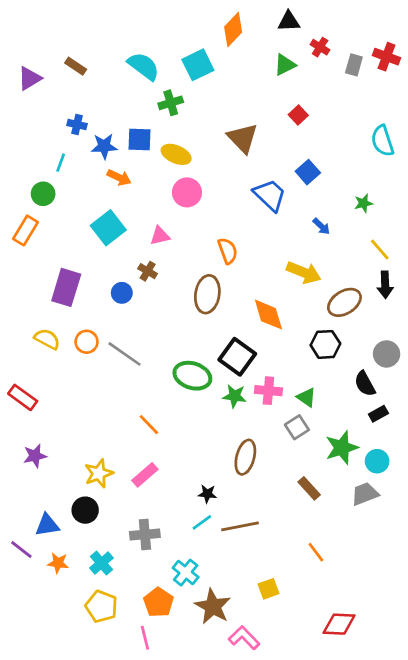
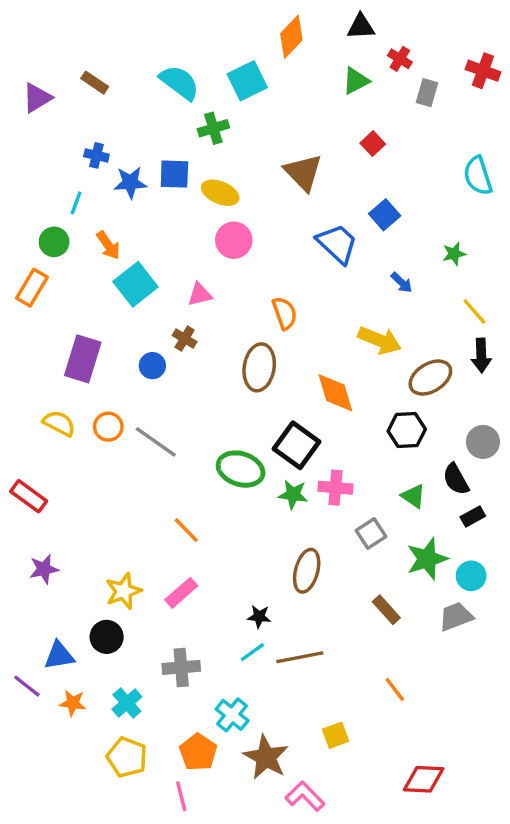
gray rectangle: (354, 65) -> (427, 93), moved
orange arrow: (119, 177) -> (108, 245), moved, turned 30
green triangle: (306, 397) -> (413, 496), moved

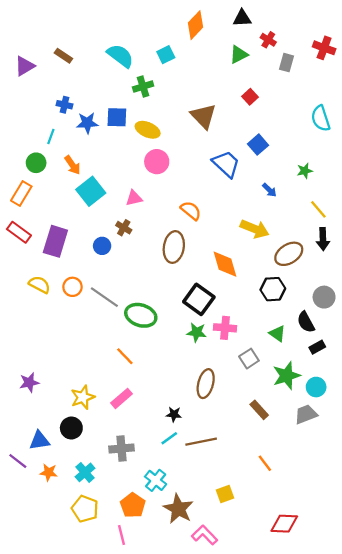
cyan square: (247, 81) -> (166, 55), size x0.7
orange semicircle: (285, 313) -> (191, 211), turned -30
green ellipse: (241, 469) -> (141, 315), moved
red rectangle: (29, 496) -> (19, 232), moved

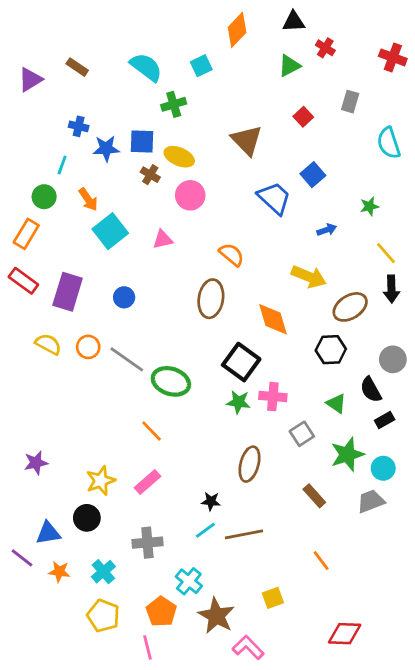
gray rectangle: (286, 63) -> (350, 102), moved
blue arrow: (269, 190) -> (327, 230), turned -63
brown cross: (124, 228) -> (150, 175), moved

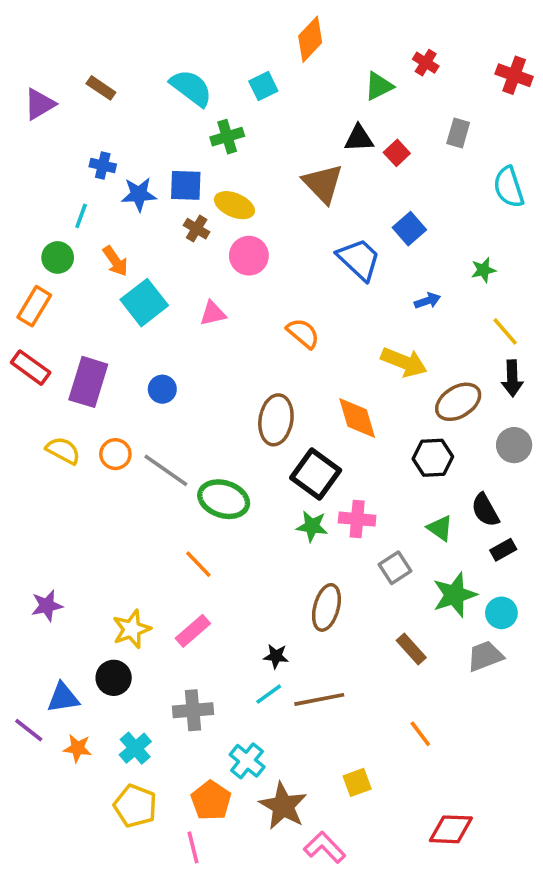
black triangle: (294, 22) -> (359, 138), moved
brown ellipse: (211, 299) -> (276, 420), moved
gray circle: (393, 359) -> (514, 445), moved

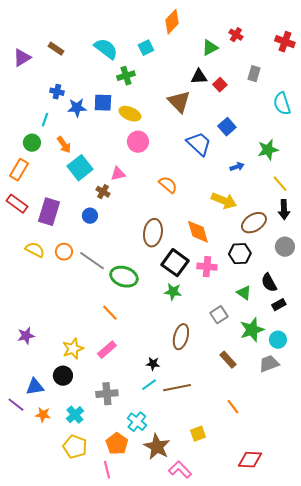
brown cross: (197, 229) -> (103, 192), moved
green star: (483, 270) -> (268, 150), size x1.5
pink cross: (357, 519) -> (207, 267), moved

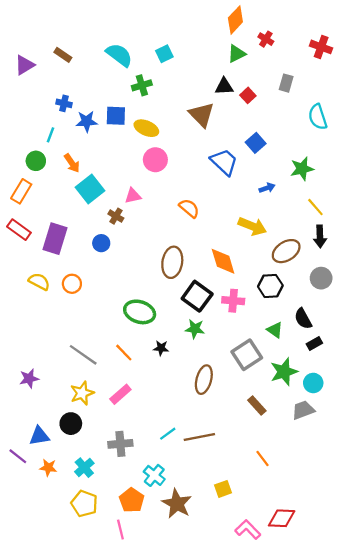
orange diamond: (172, 22) -> (235, 20), moved
gray line: (92, 261) -> (83, 355), moved
gray square: (219, 315) -> (247, 355), size x1.5
black star: (153, 364) -> (161, 348), moved
pink L-shape: (180, 470) -> (248, 530), moved

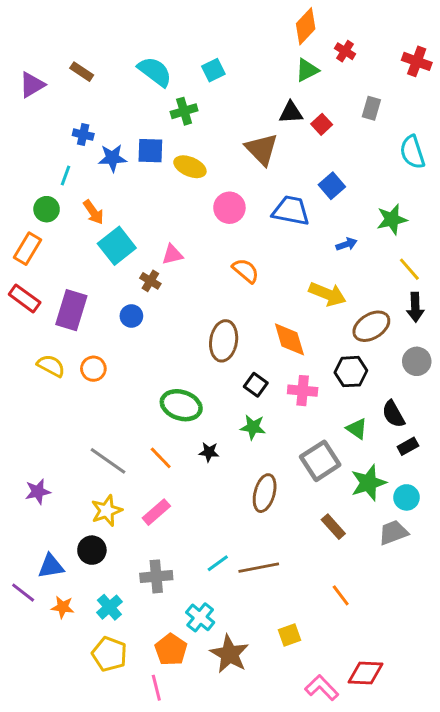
pink circle: (155, 160) -> (229, 208), moved
blue trapezoid: (224, 162) -> (291, 211), turned -32
black square: (197, 296) -> (256, 385), size x0.6

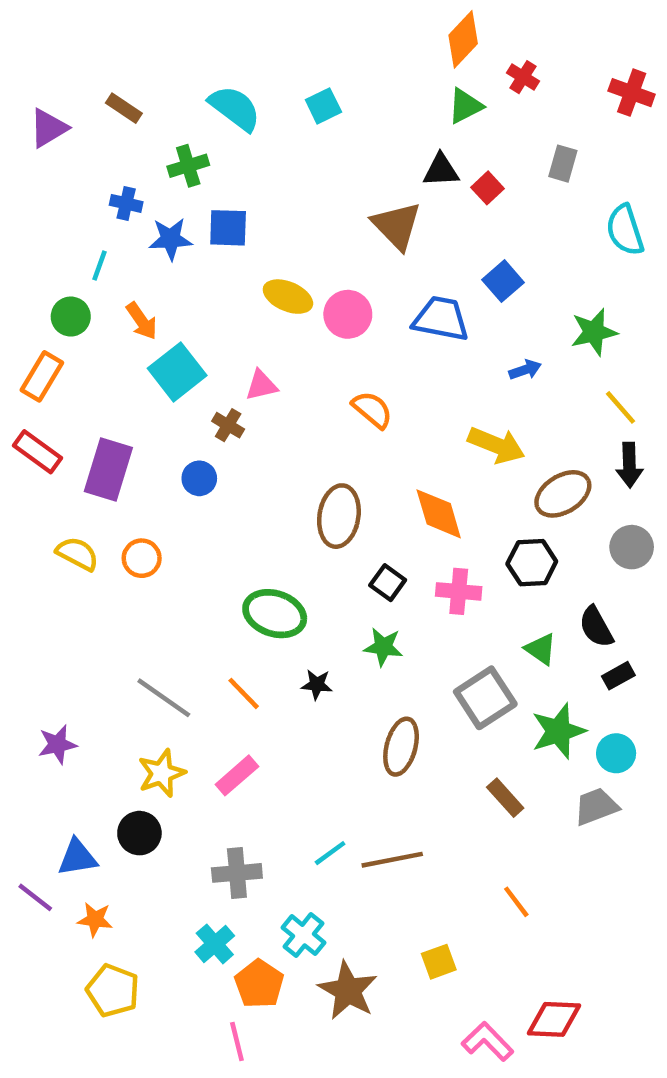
green cross: (184, 111) -> (188, 166), moved
yellow ellipse: (190, 167) -> (288, 297), moved
cyan cross: (109, 607) -> (215, 944), moved
yellow pentagon: (109, 654) -> (113, 990), moved

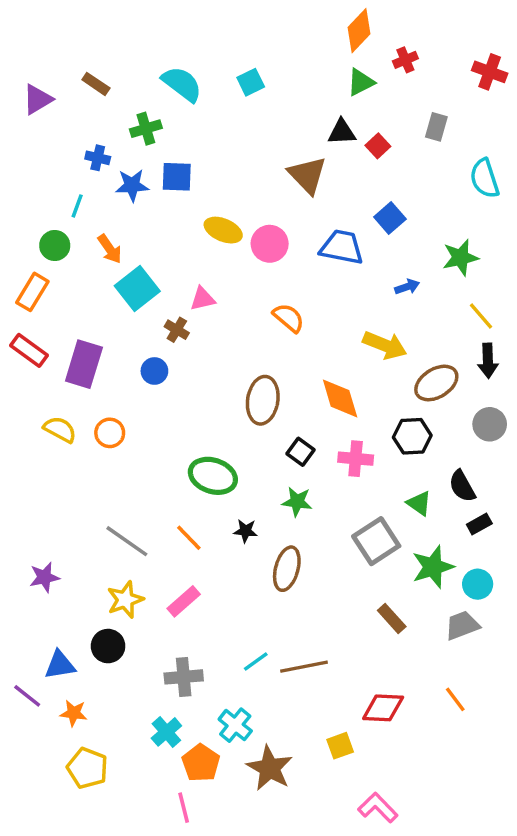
red cross: (523, 77) -> (405, 60), turned 35
brown ellipse: (401, 747) -> (287, 569), moved
orange line: (516, 902) -> (455, 699), moved
red diamond: (554, 1019) -> (383, 708), moved

